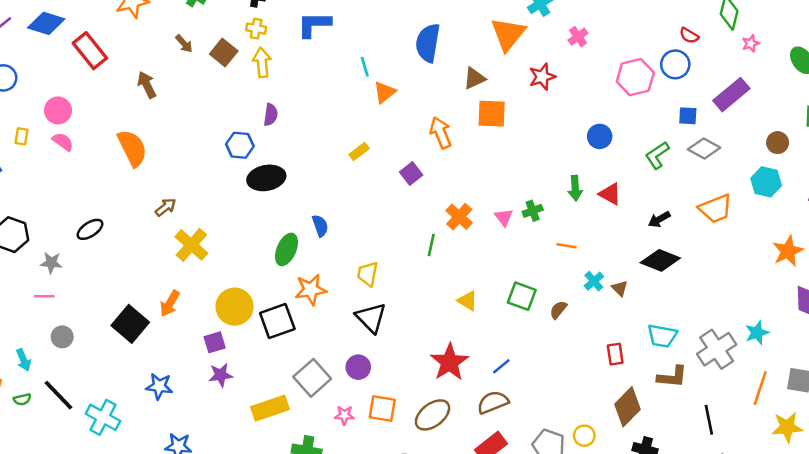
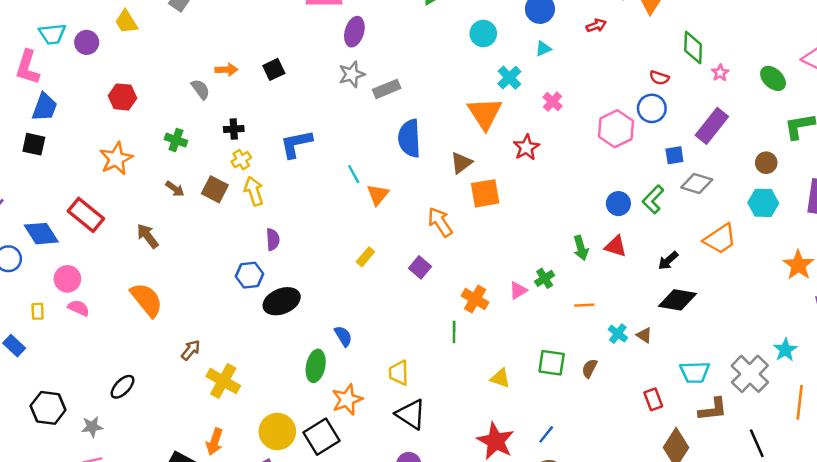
blue diamond: (46, 23) -> (41, 234), moved, turned 52
yellow cross: (256, 29) -> (241, 160), turned -30
blue circle: (600, 136) -> (618, 204), moved
pink triangle: (504, 217) -> (518, 291), turned 48

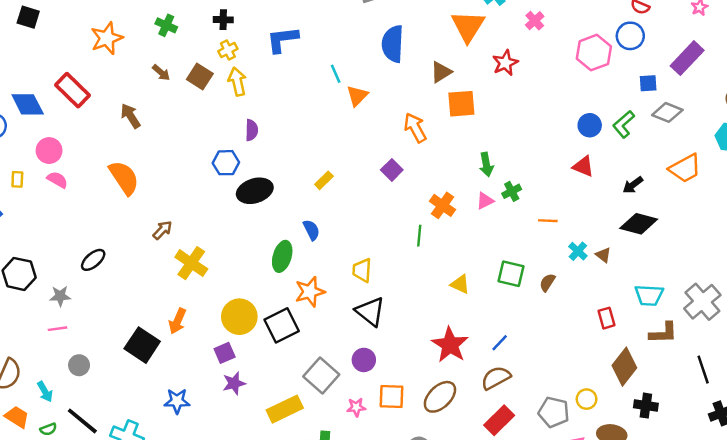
green arrow: (581, 248) -> (486, 165), moved
yellow rectangle: (365, 257) -> (324, 180), moved

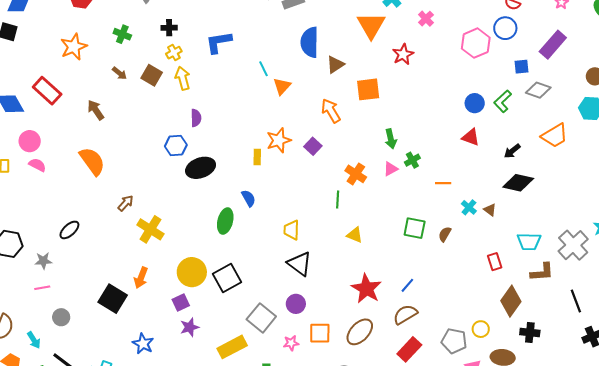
brown triangle: (441, 72) -> (335, 65), moved
yellow rectangle: (324, 180) -> (257, 157), turned -42
yellow triangle: (460, 284) -> (355, 235), moved
orange star: (310, 292) -> (279, 140), moved
blue star: (177, 401) -> (143, 344), turned 30

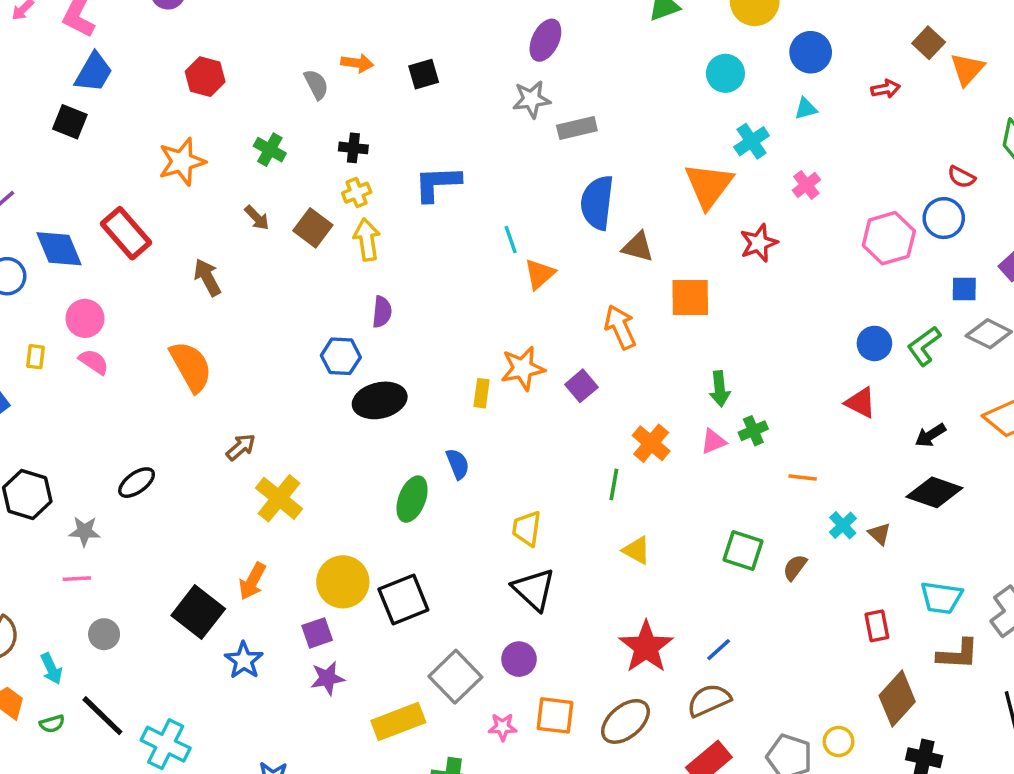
brown triangle: (335, 65) -> (638, 247), turned 42
blue star: (143, 344) -> (244, 660), moved

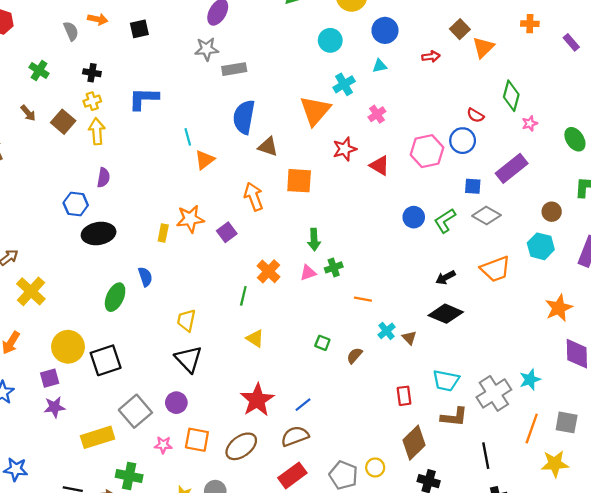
red triangle: (860, 403) -> (379, 166), moved
green square: (743, 551) -> (322, 343), size x0.6

